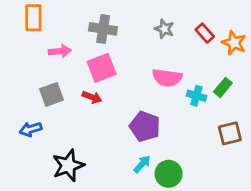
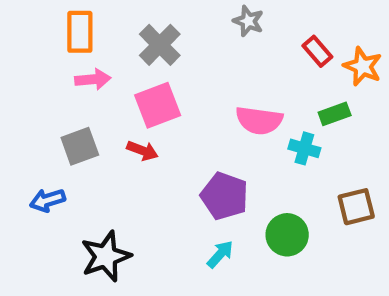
orange rectangle: (33, 18) -> (80, 32), moved
gray cross: (103, 29) -> (160, 45), turned 36
gray star: (164, 29) -> (248, 21), moved
green rectangle: (223, 87) -> (335, 114), moved, turned 30
green circle: (169, 174) -> (287, 235), moved

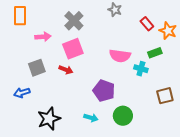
orange rectangle: (80, 32) -> (20, 16), moved
green circle: (287, 235) -> (123, 116), moved
cyan arrow: (220, 254) -> (91, 118), moved, turned 64

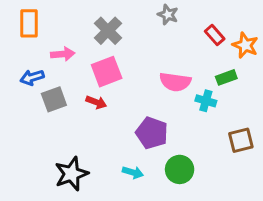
blue arrow: (22, 93) -> (32, 77), moved

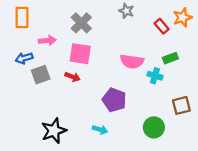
orange star: (245, 45) -> (182, 17), moved, turned 30
pink square: (107, 72) -> (80, 54), turned 30
green circle: (180, 169) -> (154, 127), moved

